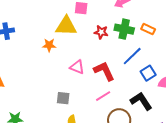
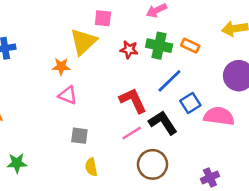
yellow triangle: (66, 26) -> (83, 42), turned -45
pink triangle: (77, 67) -> (68, 95), moved
black L-shape: (141, 101) -> (163, 123), moved

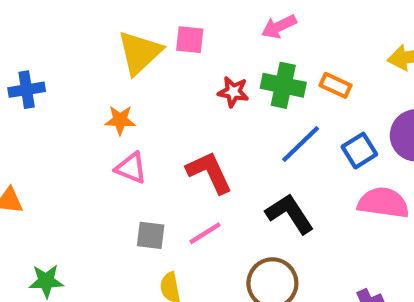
yellow triangle: (83, 42) -> (140, 53), moved
red L-shape: (133, 100) -> (209, 172), moved
blue square: (190, 103) -> (359, 151), moved
pink line: (132, 133) -> (205, 233), moved

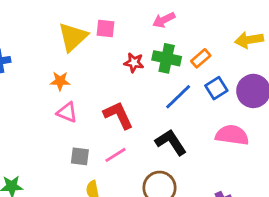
orange rectangle: (335, 85) -> (201, 58), turned -66
blue square: (359, 151) -> (216, 88), moved

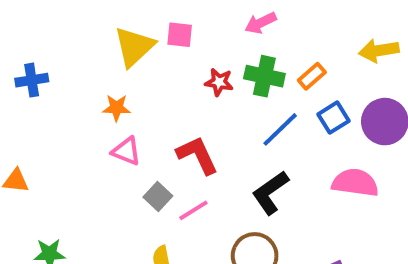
black L-shape: (171, 142) -> (270, 193), turned -92
gray square: (80, 156) -> (158, 197), moved, turned 36

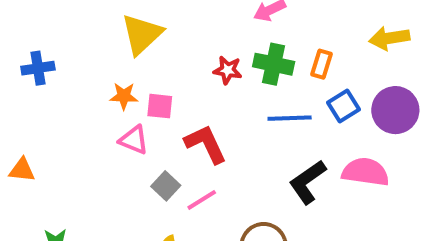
pink square: (180, 35) -> (160, 106), moved
orange rectangle: (312, 76) -> (321, 64), turned -32
blue line: (280, 129) -> (290, 118), turned 42
black L-shape: (270, 193) -> (308, 182), moved

